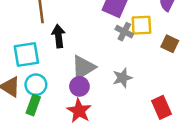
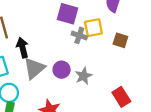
gray triangle: (83, 67) -> (34, 68), moved
purple circle: (79, 86) -> (62, 70), moved

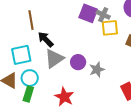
gray cross: (79, 35) -> (103, 15), moved
black arrow: (23, 48) -> (46, 39), turned -36

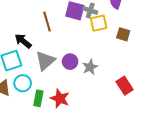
brown line: (31, 20) -> (47, 21), moved
black arrow: (46, 39) -> (23, 41), moved
green rectangle: (28, 94) -> (38, 98), moved

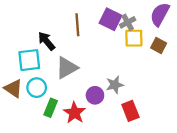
gray cross: (90, 10) -> (128, 22), turned 32
brown square: (123, 34) -> (159, 46), moved
purple circle: (70, 62) -> (95, 95), moved
red rectangle: (125, 86) -> (130, 111), moved

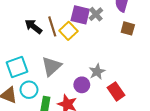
yellow square: (134, 38) -> (68, 31), moved, turned -30
black arrow: (46, 41) -> (33, 26), moved

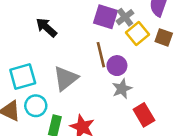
brown line: (52, 26) -> (101, 55), moved
yellow square: (68, 31) -> (138, 33), moved
purple circle: (82, 85) -> (117, 66), moved

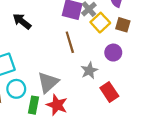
purple circle: (117, 66) -> (113, 53), moved
gray triangle: (66, 78) -> (48, 82), moved

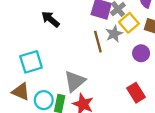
gray star: (89, 71) -> (114, 34), moved
cyan circle: (16, 89) -> (44, 100), moved

